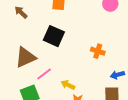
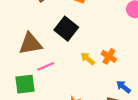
blue arrow: (117, 75) -> (123, 87), turned 40
yellow arrow: (68, 85) -> (88, 59), moved

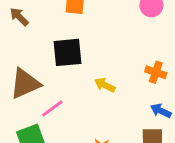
black square: (66, 29) -> (67, 52), turned -30
orange cross: (109, 56) -> (156, 72), moved

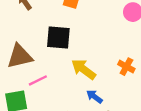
yellow arrow: (105, 85) -> (84, 69), size x1.5
blue arrow: (161, 111) -> (94, 97), moved

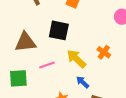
orange cross: (126, 67) -> (104, 52), moved
pink line: (38, 80) -> (47, 65), moved

